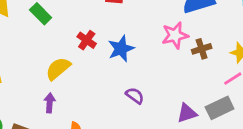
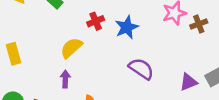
red cross: (87, 40) -> (96, 21), turned 35
purple semicircle: (135, 96) -> (141, 69), size x1.5

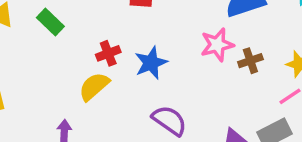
yellow semicircle: (71, 48) -> (94, 86), moved

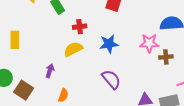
red cross: (108, 53) -> (80, 27), moved

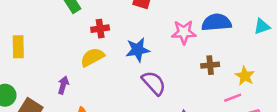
pink star: (149, 43) -> (184, 32), moved
purple semicircle: (111, 79) -> (154, 83), moved

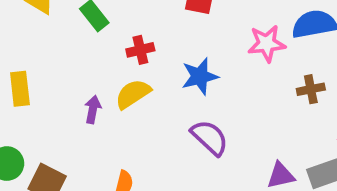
purple semicircle: (154, 83) -> (210, 138), moved
purple arrow: (63, 85) -> (93, 109), moved

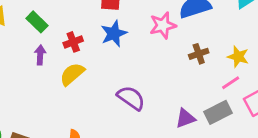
blue star: (200, 76) -> (114, 34), moved
purple arrow: (93, 109) -> (40, 55), moved

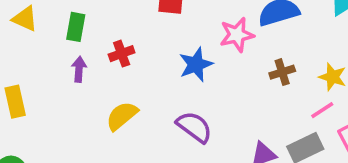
green rectangle: (37, 22) -> (76, 27), turned 55
blue star: (114, 34) -> (196, 64), moved
yellow semicircle: (72, 74) -> (122, 116), moved

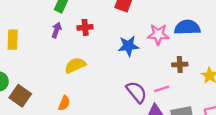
pink line: (322, 110) -> (162, 89), moved
purple semicircle: (194, 127) -> (137, 92), moved

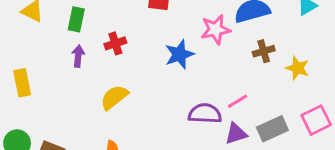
brown cross: (180, 64) -> (264, 51), moved
purple semicircle: (137, 92) -> (205, 113), turned -35

